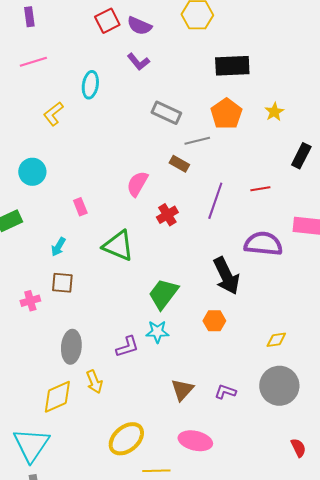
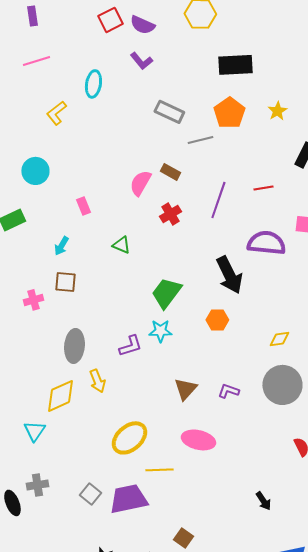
brown rectangle: (179, 164) -> (170, 172), moved
green triangle: (118, 246) -> (121, 245), size x0.6
cyan triangle: (31, 445) -> (34, 431), moved, size x0.6

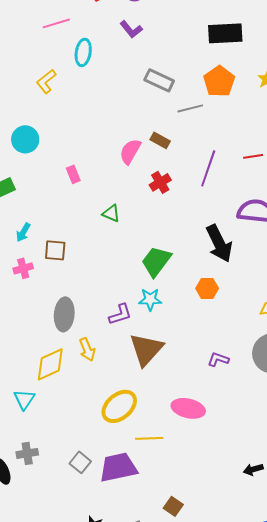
pink line: (36, 61) -> (56, 23), moved
cyan arrow: (61, 246) -> (23, 232), moved
brown triangle: (185, 389) -> (146, 349), moved, size x1.5
black arrow: (263, 501) -> (253, 469), turned 108

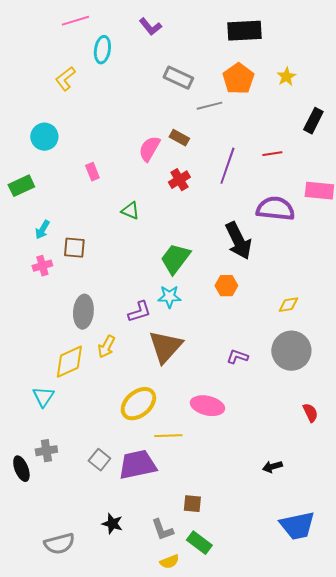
yellow arrow: (87, 349) -> (106, 347), turned 50
brown square: (173, 506) -> (192, 504), turned -30

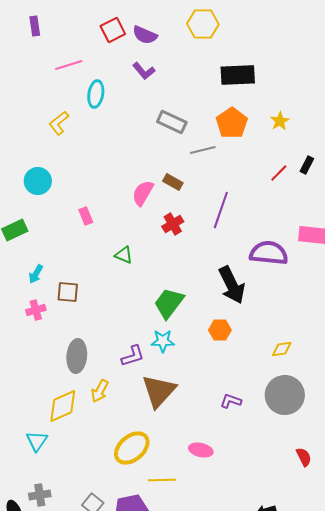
black rectangle: (313, 121) -> (307, 165), size x0.7
red line: (272, 154) -> (279, 173), moved, turned -36
pink ellipse: (207, 406) -> (201, 450), size x0.7

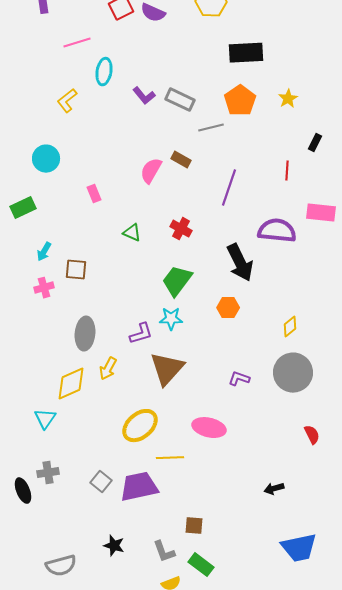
purple L-shape: (144, 71) -> (144, 96), moved
red line: (279, 173) -> (287, 171), moved, turned -42
red cross: (173, 224) -> (181, 229), moved, turned -30
yellow diamond: (282, 349) -> (290, 327), turned -30
pink ellipse: (201, 450) -> (209, 428), size x1.4

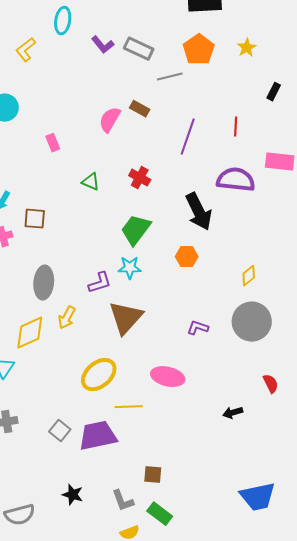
red line: (287, 171) -> (236, 127), moved
black arrow: (274, 489) -> (233, 413), moved

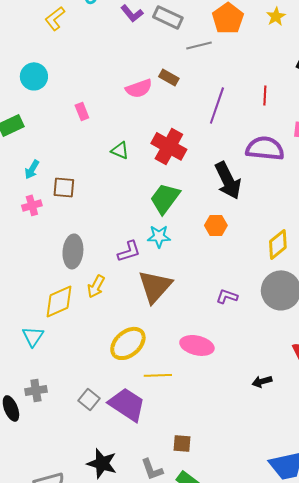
pink semicircle: (110, 120) -> (139, 88), turned -140
red cross: (140, 178) -> (169, 146), size x1.6
yellow diamond: (249, 276) -> (278, 244), size x1.4
purple trapezoid: (98, 436) -> (127, 404), turned 45
black star: (73, 495) -> (102, 463), size x1.4

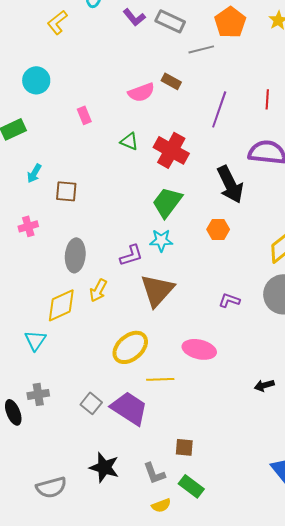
green triangle: (120, 150) -> (129, 141), moved
pink cross: (32, 205) -> (28, 226), moved

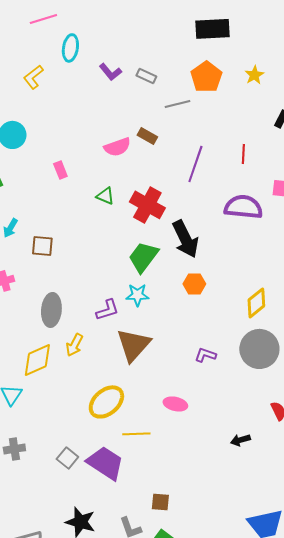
gray rectangle: (170, 21) -> (146, 76), size x0.7
black arrow: (230, 184) -> (185, 239), moved
pink ellipse: (199, 349) -> (175, 404), size x0.7

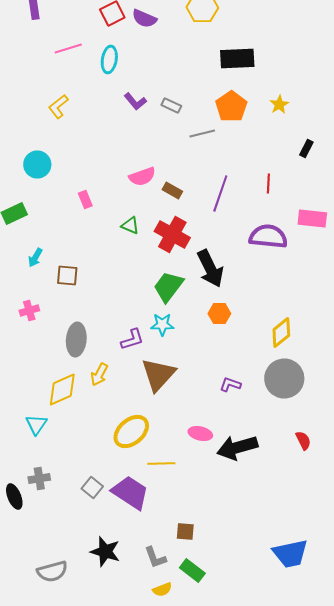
cyan ellipse: (70, 48) -> (109, 60), moved
brown rectangle: (147, 136) -> (172, 190), moved
black arrow: (240, 440) -> (237, 448), moved, size x2.0

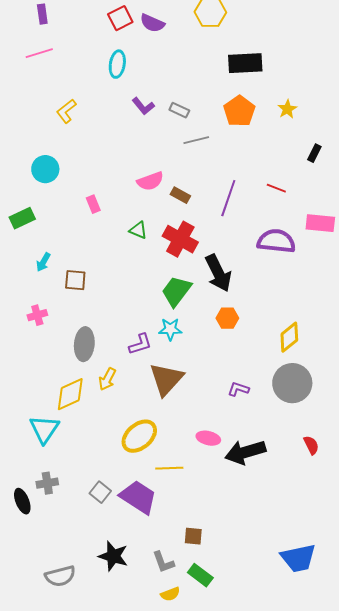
pink line: (68, 48) -> (39, 53), moved
gray line: (202, 134) -> (196, 140), moved
red line: (268, 184) -> (276, 188), turned -72
cyan triangle: (36, 424) -> (44, 429), size x1.4

